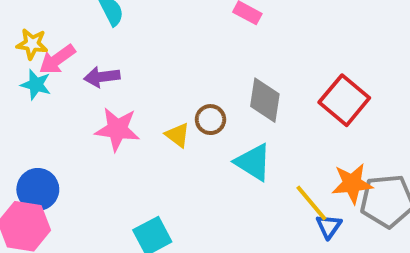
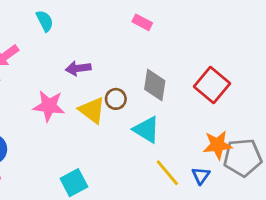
purple arrow: (102, 77) -> (78, 68), moved
yellow triangle: (178, 135) -> (92, 110), size x1.5
yellow line: (311, 203) -> (167, 173), moved

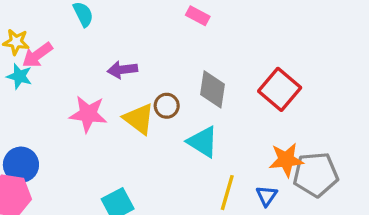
yellow line: (167, 173) -> (227, 193), turned 56

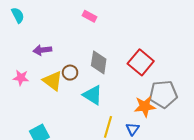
pink star: (88, 114) -> (21, 78), size x0.7
gray pentagon: (316, 175) -> (163, 94), moved

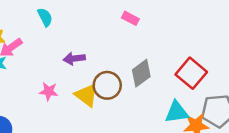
gray diamond: (99, 62) -> (141, 73), turned 45
brown circle: (70, 73) -> (107, 85), size x1.5
cyan triangle: (93, 95) -> (177, 112), moved, turned -40

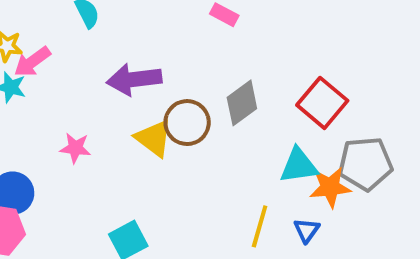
purple arrow: (74, 59) -> (134, 79), size x1.5
pink star: (49, 91) -> (75, 148), moved

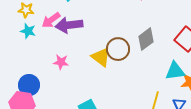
pink arrow: (32, 62) -> (51, 20), moved
purple arrow: (134, 79) -> (69, 25), moved

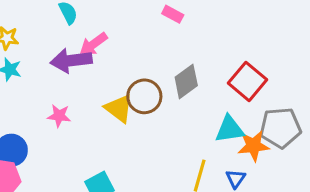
pink arrow: (51, 20) -> (94, 44), moved

